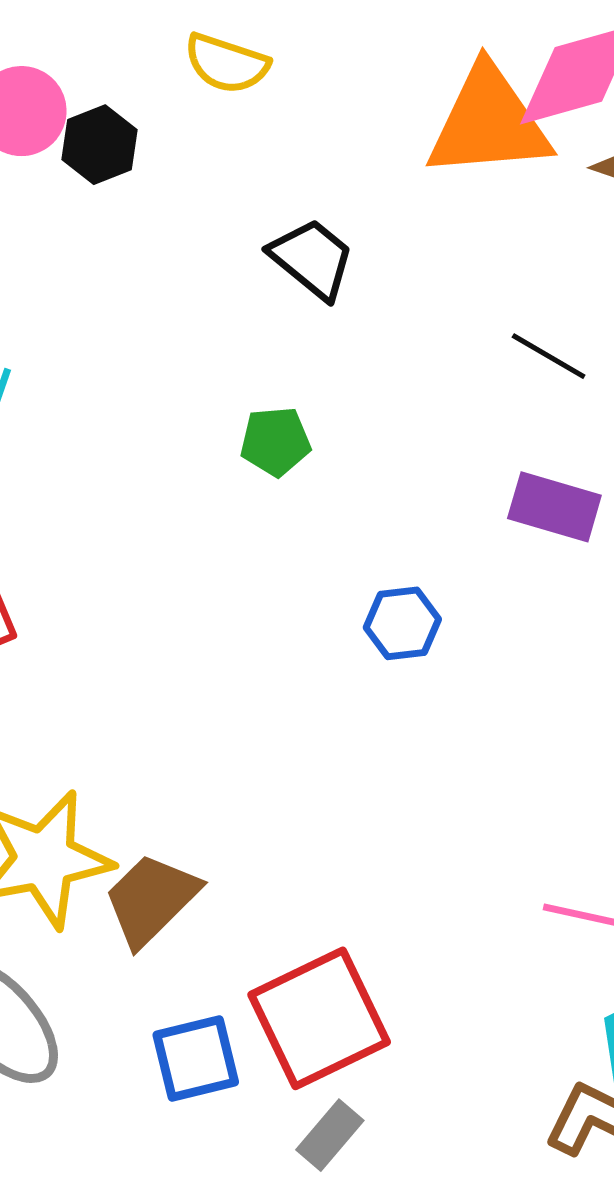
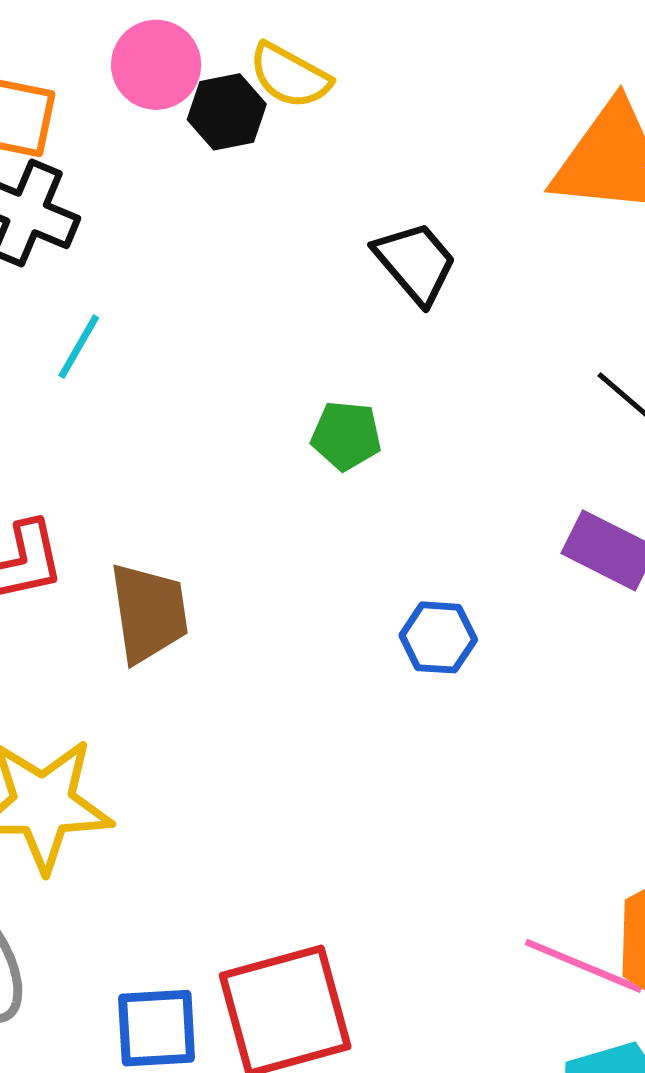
yellow semicircle: (227, 63) -> (290, 76), moved
brown trapezoid: (151, 899) -> (149, 613), moved, turned 116

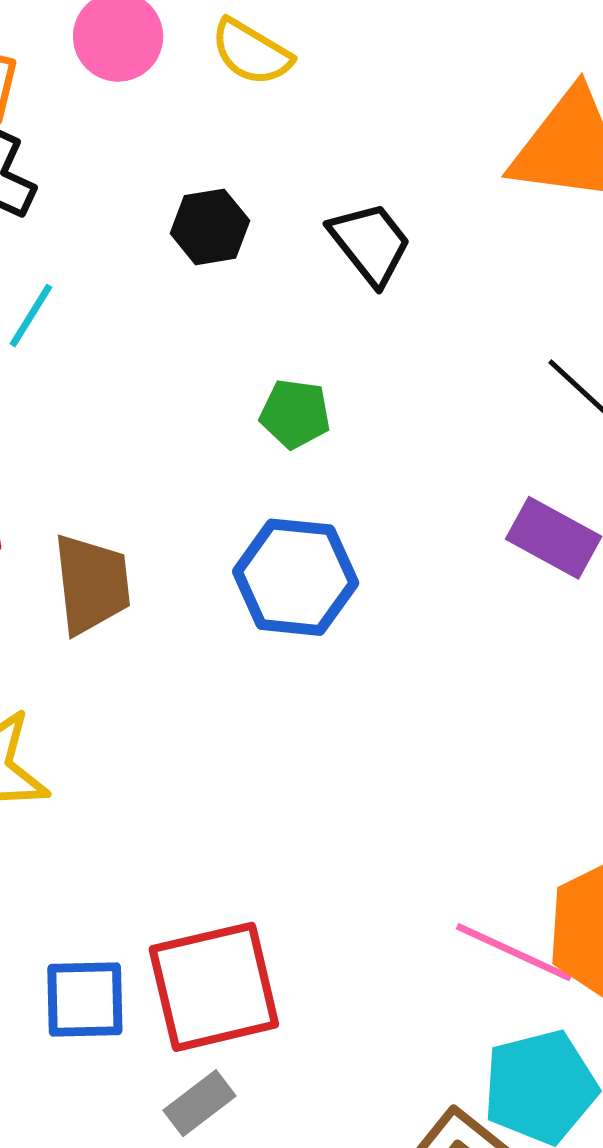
black hexagon: (227, 112) -> (210, 227), moved
blue hexagon: (438, 637) -> (296, 577), moved, size x1.6

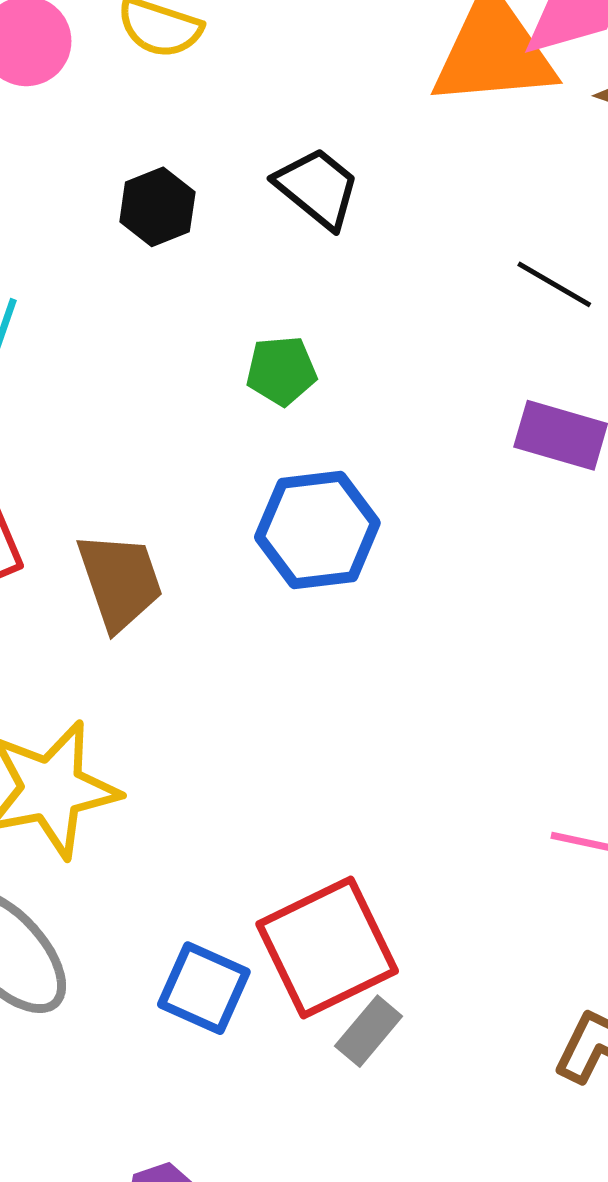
blue square: (85, 999) -> (204, 988), turned 38
gray rectangle: (199, 1103) -> (369, 1031), moved

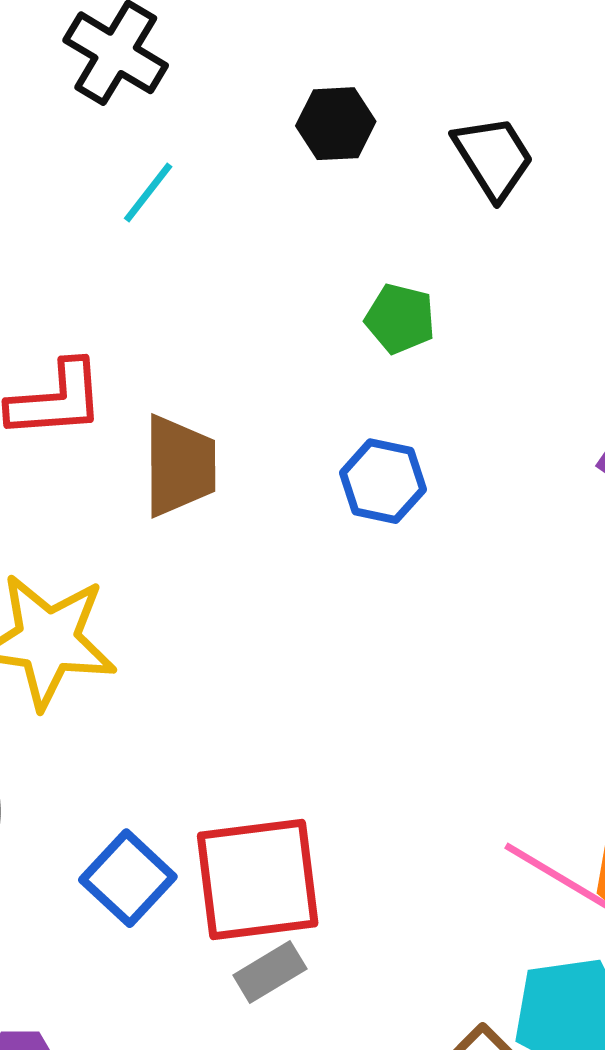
blue hexagon: (317, 530) -> (383, 481), size x0.7

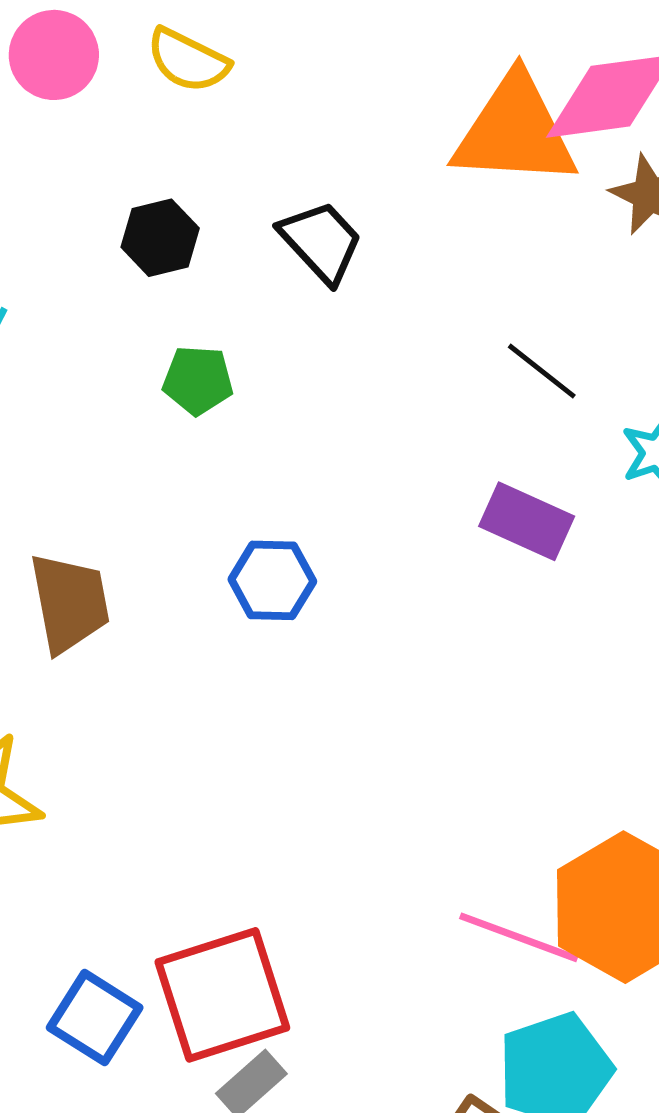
green pentagon: (400, 319) -> (198, 380), moved

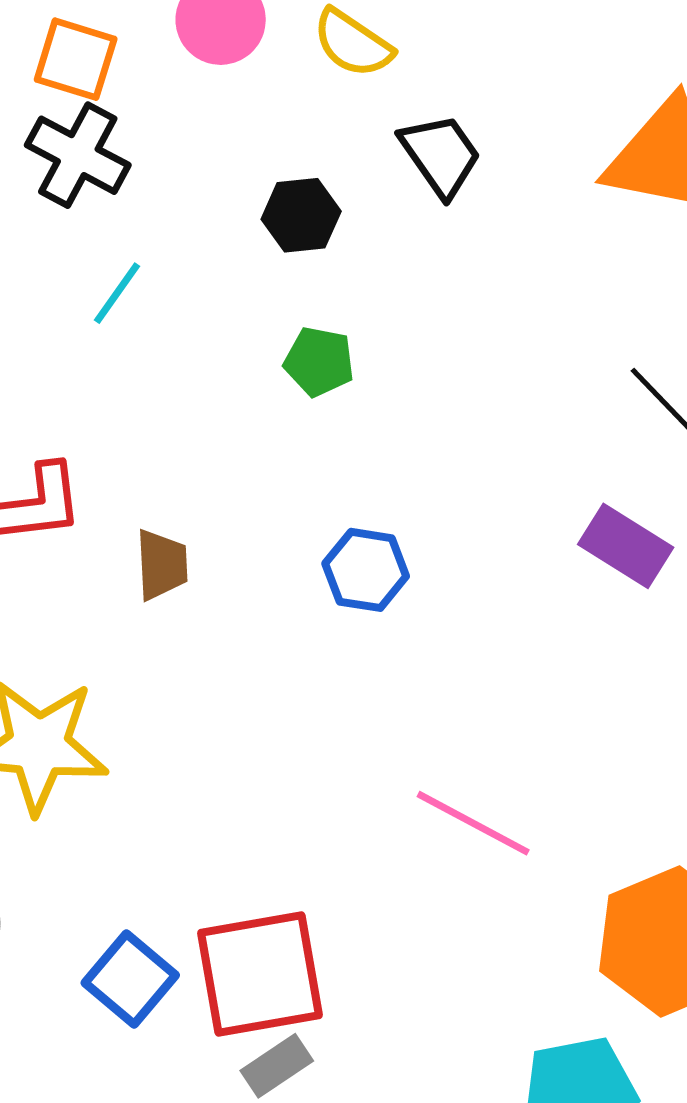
black trapezoid: (321, 242) -> (441, 155), moved
brown trapezoid: (70, 603) -> (162, 565), size x0.7
pink line: (519, 937) -> (473, 823), moved

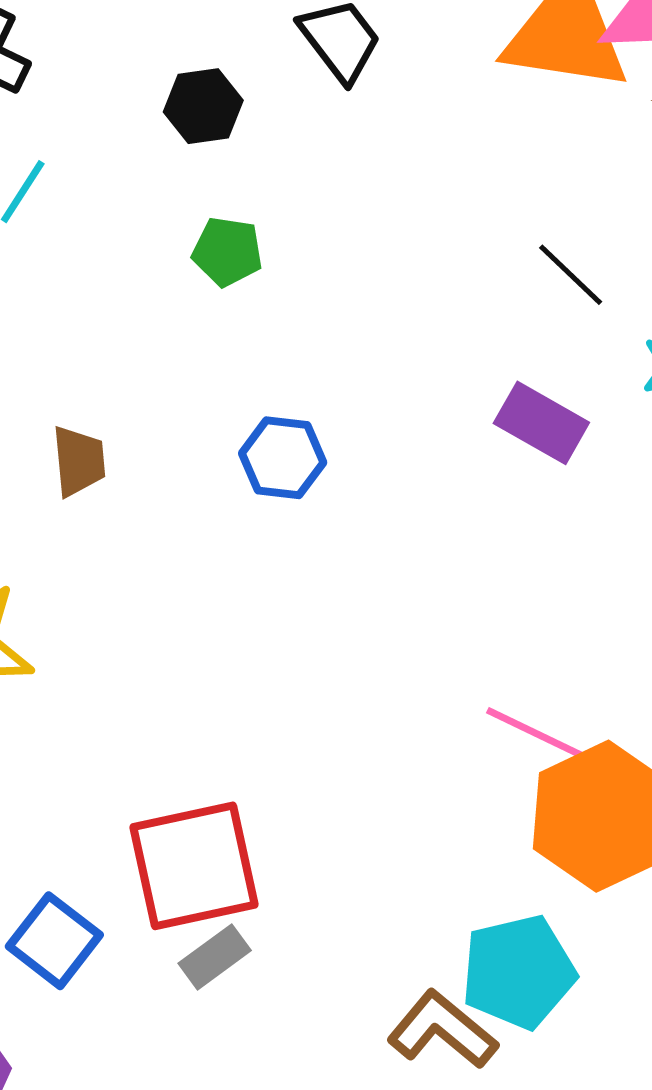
pink line: (473, 823) -> (544, 737), moved
blue square: (130, 979) -> (54, 941), moved

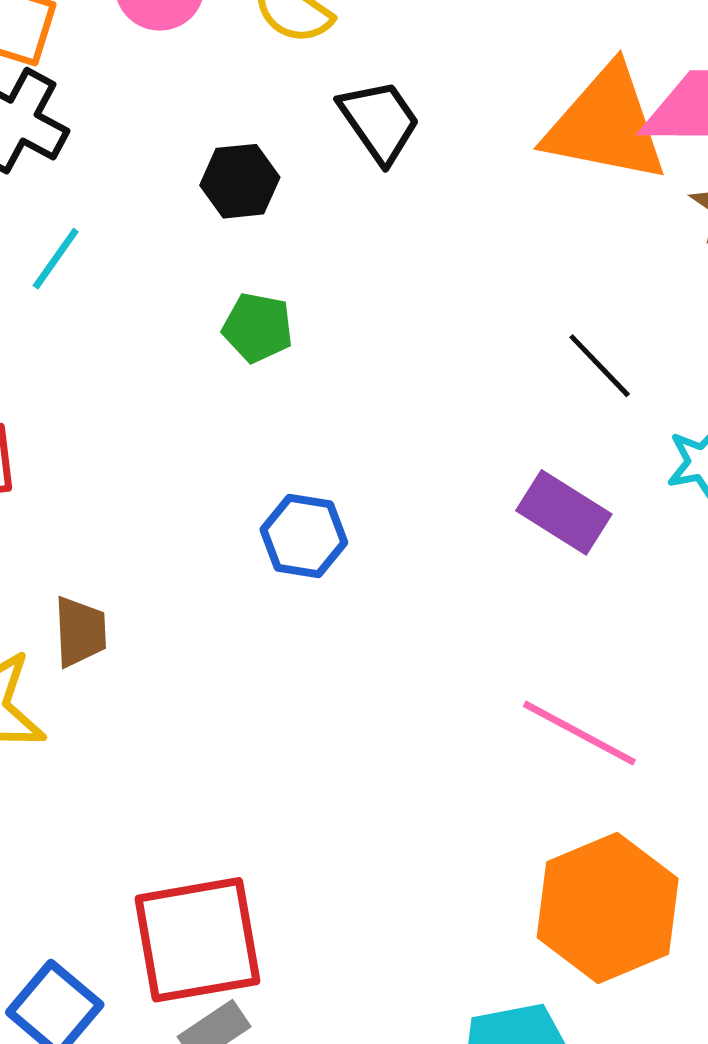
brown trapezoid: (79, 461) -> (80, 632), moved
pink line: (544, 737) -> (579, 733), moved

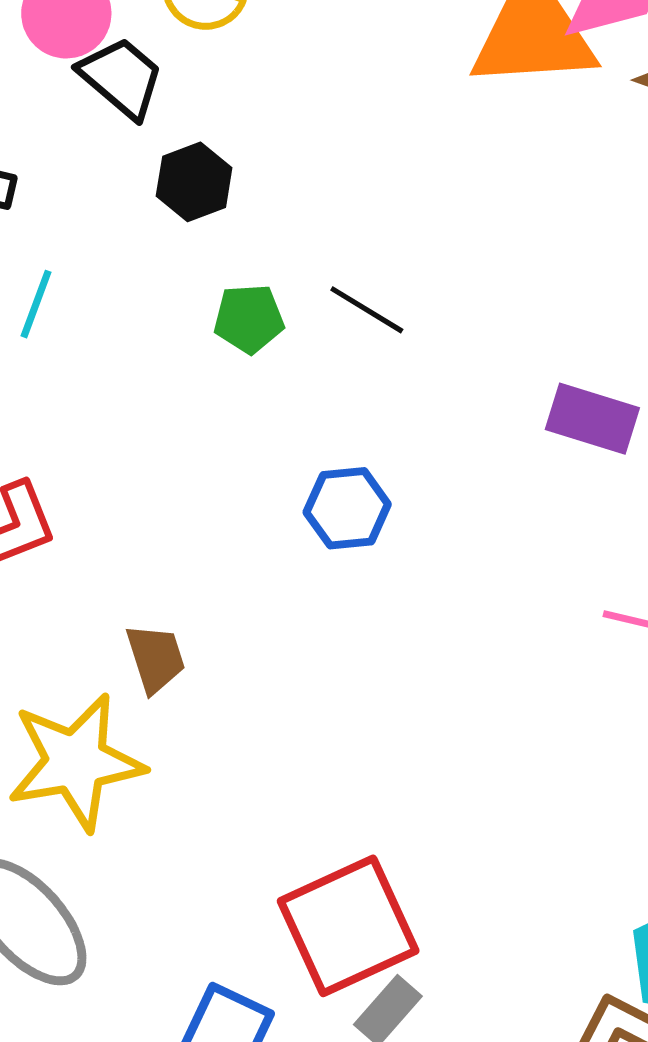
black trapezoid: (379, 121) -> (121, 78), moved
black line: (600, 366) -> (367, 310), moved

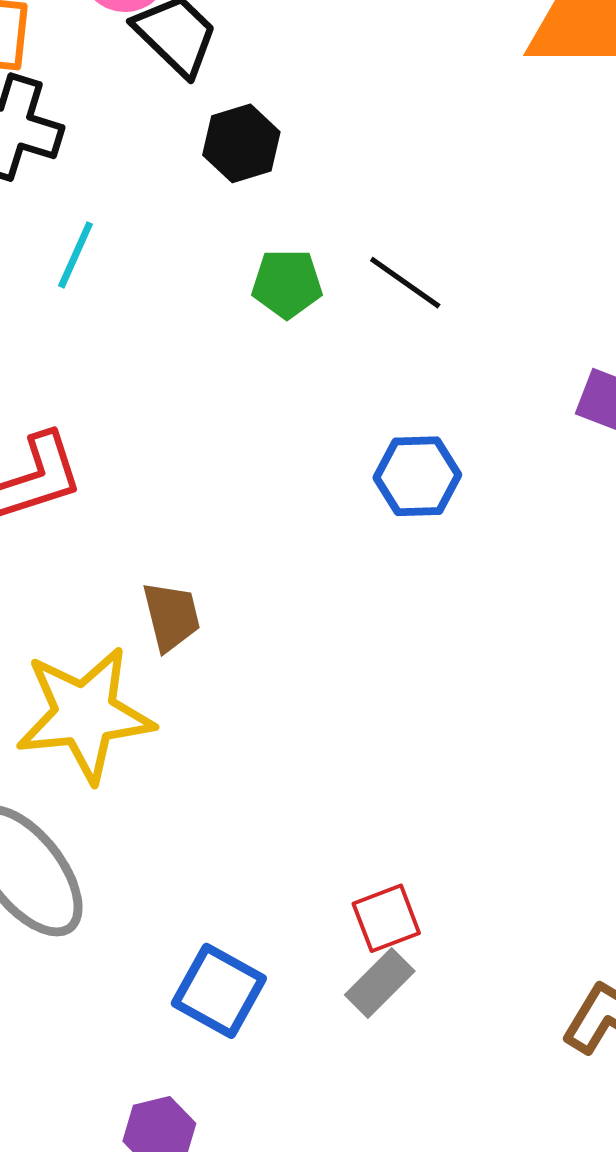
blue hexagon: (347, 508) -> (417, 476), moved
red square: (348, 926) -> (386, 918), moved, size x0.5

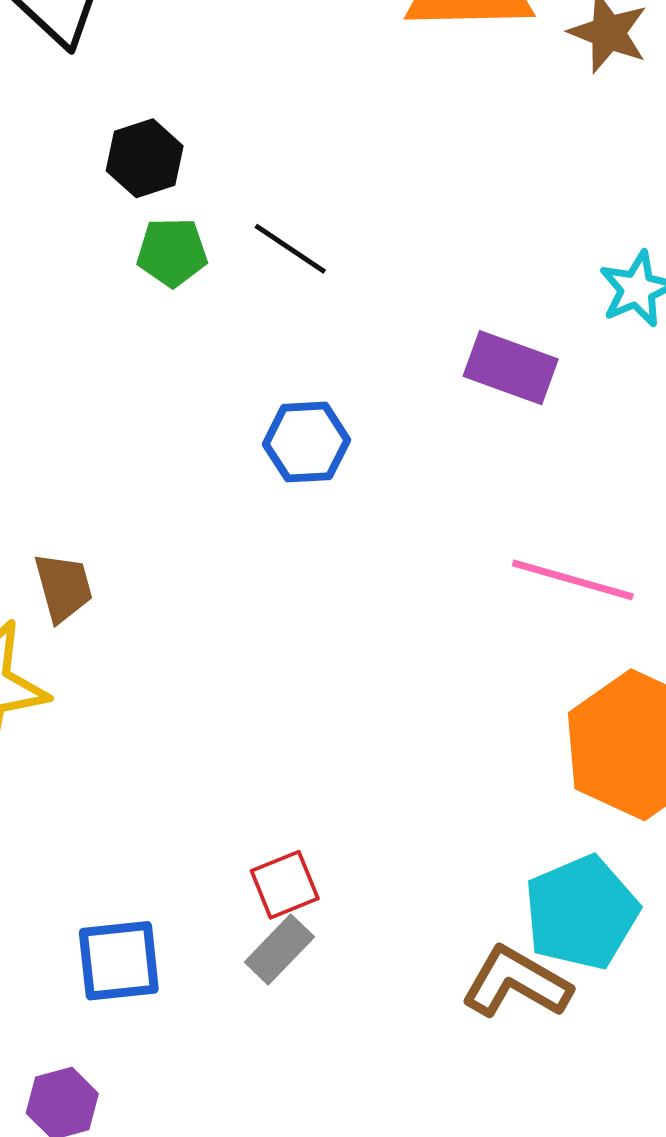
black hexagon: (241, 143) -> (145, 158), moved
blue square: (219, 991) -> (119, 961), turned -34

